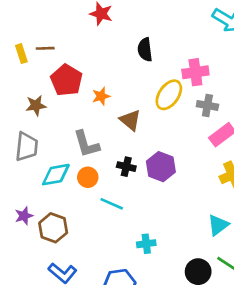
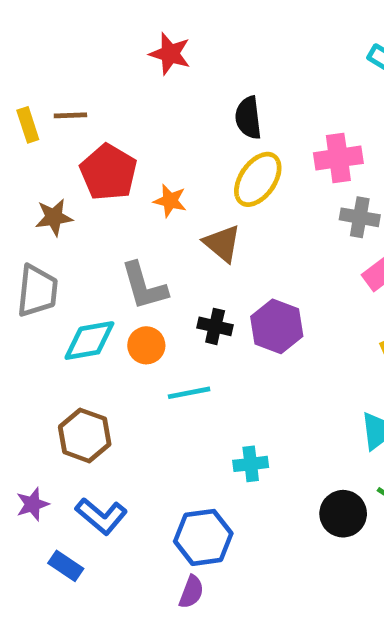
yellow ellipse: (169, 95) -> (258, 179), moved
orange star: (101, 96) -> (170, 201), turned 30
cyan line: (112, 204) -> (189, 393), turned -35
purple star: (24, 216) -> (33, 504), moved

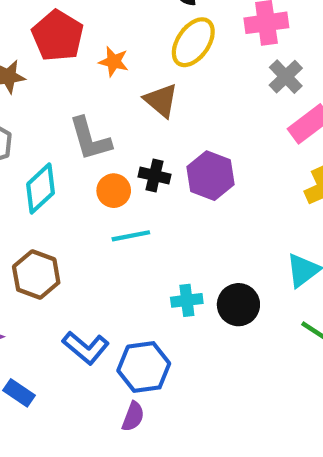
gray cross: (360, 217) -> (286, 77), turned 36
cyan diamond: (89, 341) -> (41, 188), turned -33
orange circle: (146, 345) -> (114, 191), moved
black circle: (343, 514) -> (238, 305), moved
blue L-shape: (101, 516) -> (86, 348), moved

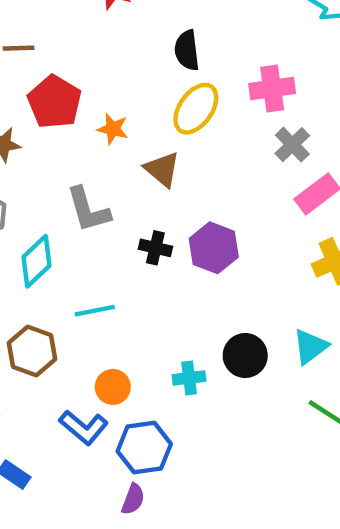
orange circle: (114, 191) -> (113, 387), moved
cyan line: (131, 236) -> (95, 311), moved
black circle: (238, 305) -> (245, 356), moved

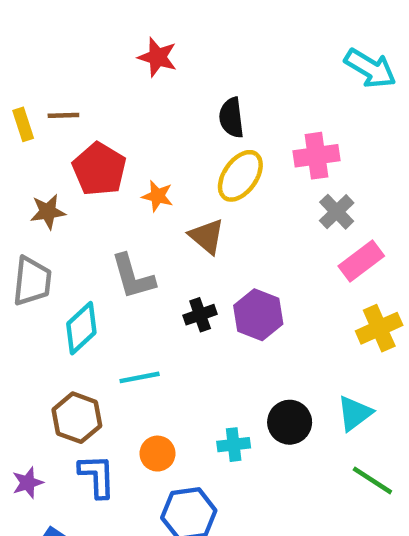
black cross: (155, 248) -> (200, 315), turned -32
blue L-shape: (84, 427) -> (97, 476), moved, turned -132

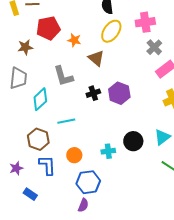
red pentagon: (99, 169) -> (48, 28), turned 30

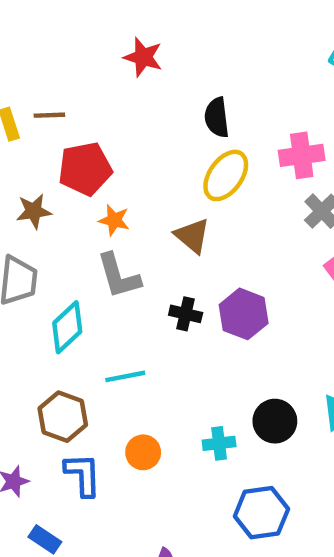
orange star: (74, 40) -> (114, 220), moved
black cross: (93, 93) -> (186, 314), turned 32
blue hexagon: (88, 182) -> (261, 513), moved

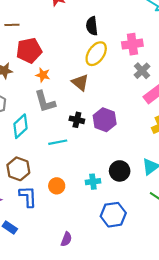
cyan line: (125, 376) -> (58, 142), moved

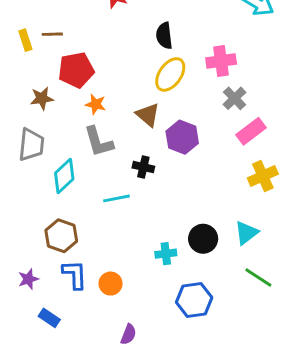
purple hexagon: (105, 120) -> (182, 137), moved
orange circle: (57, 186) -> (111, 284), moved

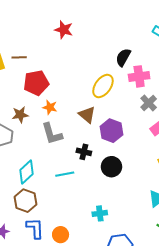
black semicircle: (164, 36) -> (123, 57), moved, turned 36
brown star: (42, 98) -> (20, 115), moved
cyan diamond: (64, 176) -> (27, 172), moved
black circle: (203, 239) -> (111, 167), moved

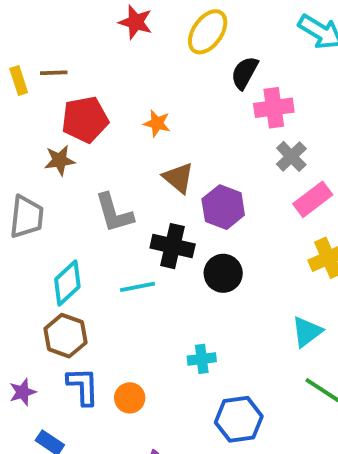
yellow ellipse: (103, 86) -> (208, 32), moved
orange star: (50, 107) -> (157, 123), moved
brown star: (20, 115) -> (60, 160), moved
black cross: (84, 152) -> (173, 246), size x1.5

